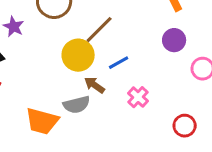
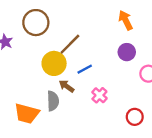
gray semicircle: (77, 105) -> (53, 101), turned -78

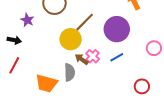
purple circle: (127, 52) -> (117, 29), moved, size x1.6
blue line: (85, 69) -> (117, 57), moved
pink cross: (99, 95) -> (93, 56), moved

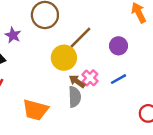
purple circle: (117, 29) -> (118, 46), size x0.6
gray semicircle: (70, 72) -> (75, 97), moved

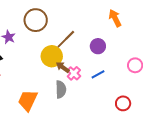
brown arrow: (77, 81) -> (63, 67), moved
orange trapezoid: (35, 110) -> (28, 100), turned 100

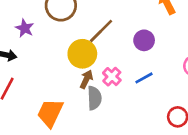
brown arrow: (63, 67) -> (86, 79), moved, turned 80

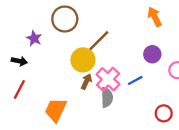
purple circle: (144, 40) -> (152, 54), moved
pink cross: (112, 77) -> (108, 79), size x1.5
gray semicircle: (94, 98) -> (107, 97), moved

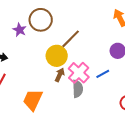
purple star: (34, 38) -> (20, 30), moved

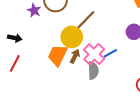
blue line: (103, 74) -> (110, 53), moved
orange trapezoid: (33, 100) -> (58, 55), moved

